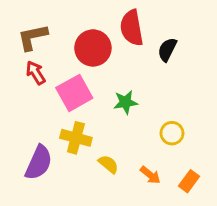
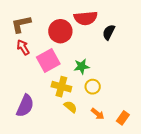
red semicircle: (132, 28) -> (86, 18), turned -85
yellow circle: (172, 133) -> (93, 87), moved
yellow cross: (76, 138) -> (61, 87), moved

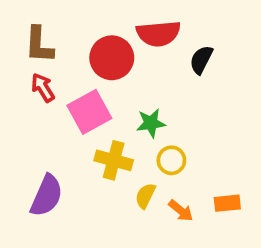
brown L-shape: (21, 24) -> (39, 45), turned -75
yellow semicircle: (70, 107) -> (145, 196), moved, turned -104
orange rectangle: (123, 118) -> (227, 203), moved, turned 48

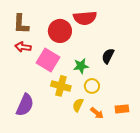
black semicircle: (201, 60) -> (108, 56), moved
red arrow: (43, 88) -> (23, 47), turned -49
pink square: (89, 112) -> (48, 60), turned -30

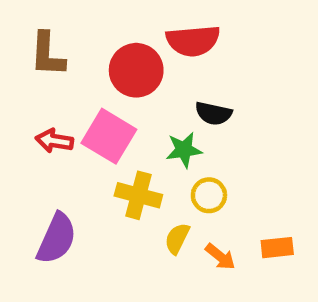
red arrow: (23, 47) -> (54, 141), moved
black semicircle: (108, 56) -> (213, 113), moved, turned -105

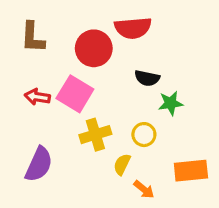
green star: (184, 150) -> (171, 103), moved
yellow cross: (138, 195) -> (95, 135), turned -32
orange rectangle: (277, 248) -> (191, 171), size x1.5
orange arrow: (220, 257) -> (144, 189), moved

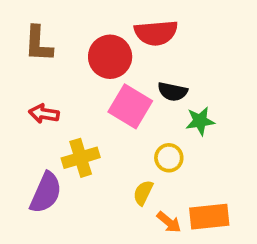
pink square: (75, 94) -> (130, 106), moved
yellow cross: (95, 135) -> (81, 158), moved
orange rectangle: (191, 171) -> (209, 217), moved

